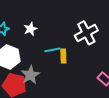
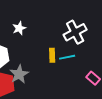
cyan line: (52, 50) -> (67, 57), moved

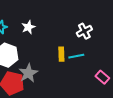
white cross: (75, 32) -> (84, 31), size x0.7

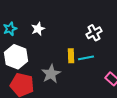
gray star: (28, 73) -> (51, 74), moved

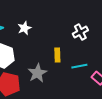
cyan line: (86, 58) -> (79, 66), moved

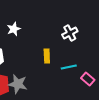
gray star: (37, 73) -> (18, 84), moved, turned -30

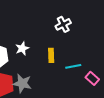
white star: (14, 29) -> (22, 48), moved
white cross: (70, 33) -> (63, 24), moved

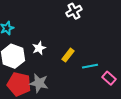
white cross: (63, 24) -> (74, 11), moved
yellow rectangle: (51, 55) -> (68, 55), turned 40

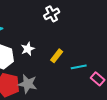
white cross: (74, 11) -> (52, 14), moved

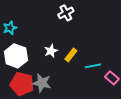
white star: (28, 49) -> (51, 51), moved

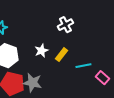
white cross: (66, 13) -> (65, 25), moved

